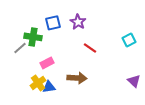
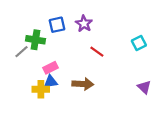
yellow cross: (38, 83) -> (41, 89), turned 35
blue triangle: (49, 87) -> (51, 82), moved

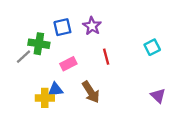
red line: (97, 52) -> (106, 57), turned 40
pink rectangle: (51, 68) -> (68, 64), moved
brown arrow: (83, 84) -> (91, 92), turned 54

